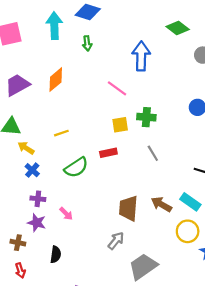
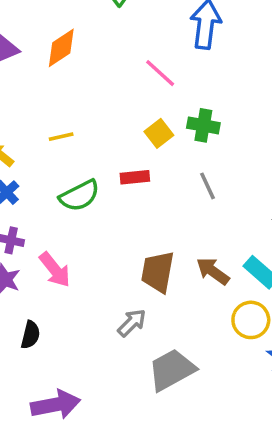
yellow square: (120, 125) -> (159, 133), turned -35
pink arrow: (66, 214) -> (55, 270), size x1.5

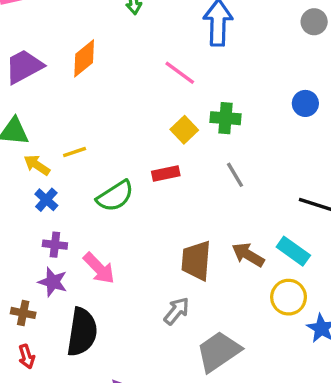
yellow line: (61, 137) -> (75, 152), moved
black semicircle: (30, 335) -> (82, 332), size x1.8

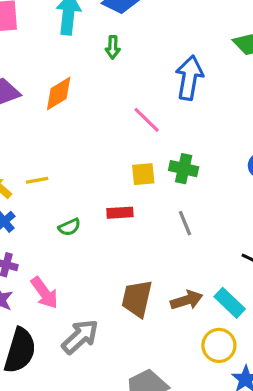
yellow square: (184, 130) -> (143, 174), turned 30
green semicircle: (115, 196) -> (69, 227), size x0.6
brown arrow: (248, 255) -> (187, 300), turned 124
gray arrow: (177, 311) -> (80, 337), moved, size x1.4

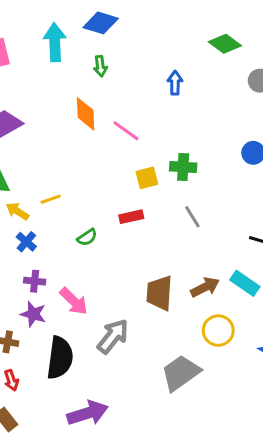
blue arrow: (189, 78) -> (175, 83), size x0.6
orange diamond: (59, 94) -> (86, 114), moved, turned -52
pink line: (147, 120) -> (126, 131), moved
yellow circle: (219, 345) -> (218, 331), moved

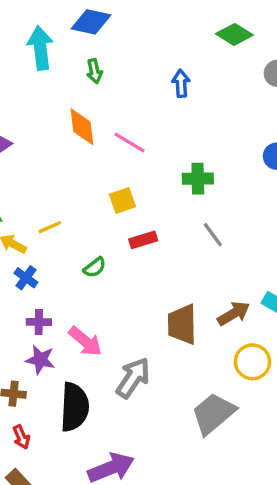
yellow square: (147, 178) -> (122, 201), moved

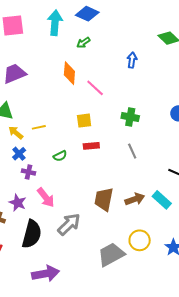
green arrow: (94, 71) -> (83, 43), turned 56
purple cross: (39, 322) -> (29, 172), moved
yellow circle: (252, 362) -> (140, 240), moved

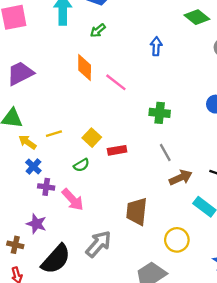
yellow square: (84, 121) -> (92, 138), moved, turned -35
pink arrow: (46, 198) -> (73, 200), moved
brown arrow: (135, 199) -> (181, 178), moved
black semicircle: (32, 234) -> (56, 259), turned 32
yellow circle: (140, 240) -> (177, 240), moved

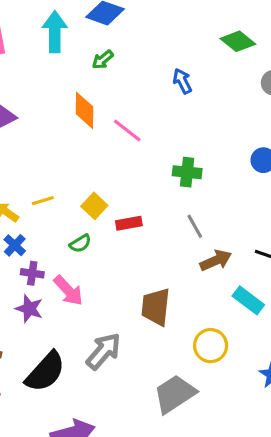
blue arrow: (156, 46) -> (182, 81), turned -30
purple star: (36, 224) -> (29, 309), moved

